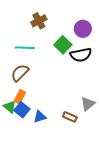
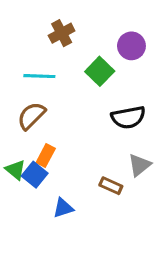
black semicircle: (81, 55) -> (128, 117), moved
orange rectangle: (20, 97) -> (46, 155), moved
blue triangle: (40, 117) -> (63, 208), moved

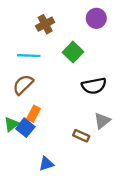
purple circle: (131, 46) -> (96, 18), moved
green triangle: (16, 170) -> (11, 124), turned 42
blue triangle: (63, 208) -> (46, 164), moved

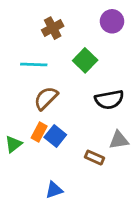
brown semicircle: (23, 85) -> (46, 98), moved
gray triangle: (102, 121) -> (119, 140), turned 30
blue square: (25, 128) -> (55, 136), moved

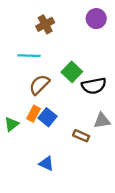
green square: (85, 60) -> (72, 72), moved
blue triangle: (54, 190) -> (46, 164), turned 42

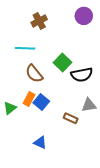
brown semicircle: (39, 85) -> (34, 74), turned -84

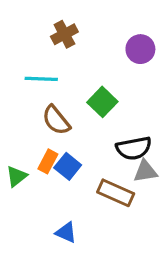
purple circle: (84, 16) -> (140, 49), moved
black semicircle: (82, 75) -> (134, 148), moved
brown rectangle: (71, 118) -> (116, 193), size x1.5

